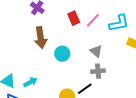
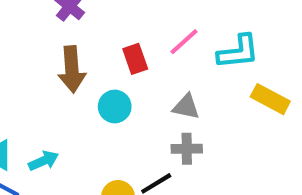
red rectangle: (74, 18) -> (135, 59), moved
gray triangle: (96, 51) -> (186, 107), turned -32

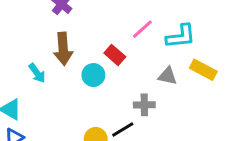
red rectangle: (135, 59) -> (115, 55), moved, turned -30
gray triangle: (186, 107) -> (168, 76), moved
cyan arrow: (44, 161) -> (37, 73), moved, turned 78

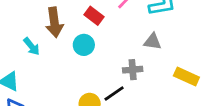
red rectangle: (115, 55) -> (94, 16), moved
yellow rectangle: (203, 70) -> (186, 76), moved

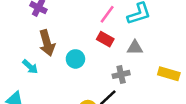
red rectangle: (94, 16) -> (105, 39), moved

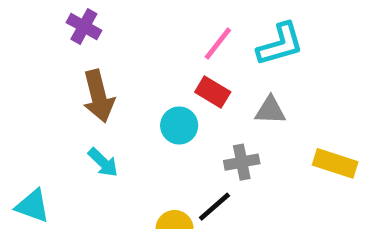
cyan circle: (75, 59) -> (179, 125), moved
cyan arrow: (30, 67) -> (103, 162), moved

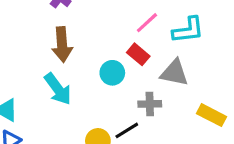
gray triangle: (270, 110) -> (174, 73), size x1.4
cyan arrow: (103, 162) -> (58, 89), size x1.5

